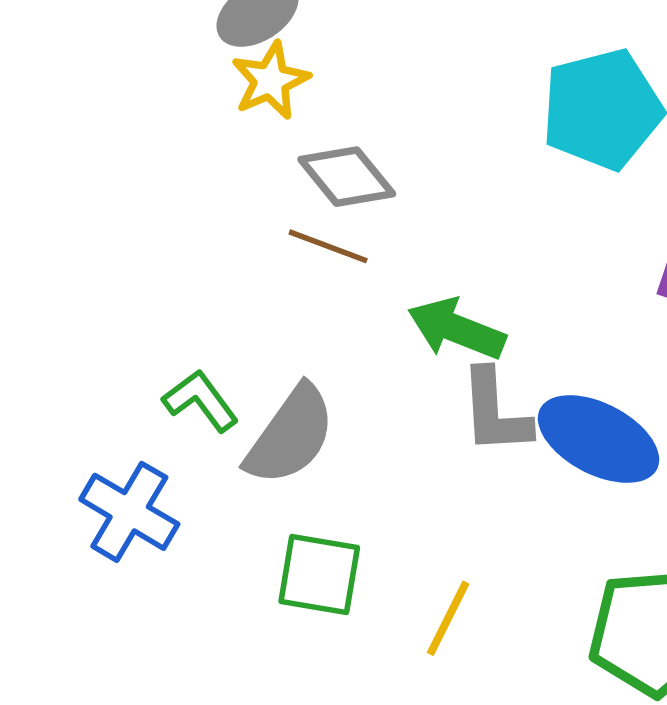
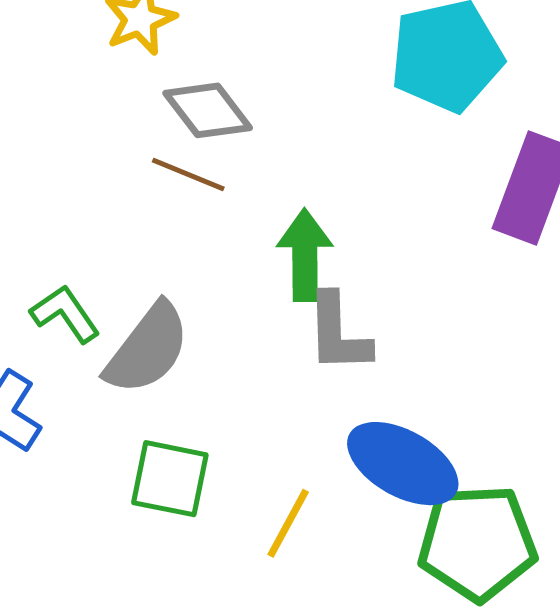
green arrow: (456, 329) -> (305, 255), turned 66
blue ellipse: (599, 439) -> (403, 464), moved

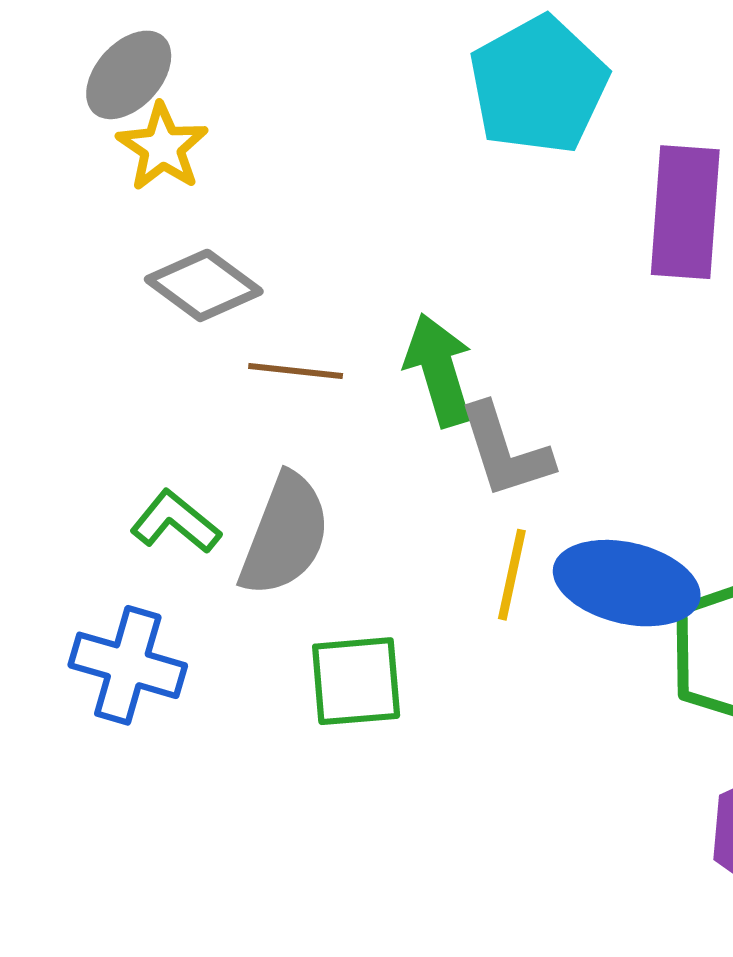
gray diamond: (208, 110) -> (204, 285), moved
brown line: (188, 175) -> (296, 371), moved
yellow line: (288, 523) -> (512, 575), moved

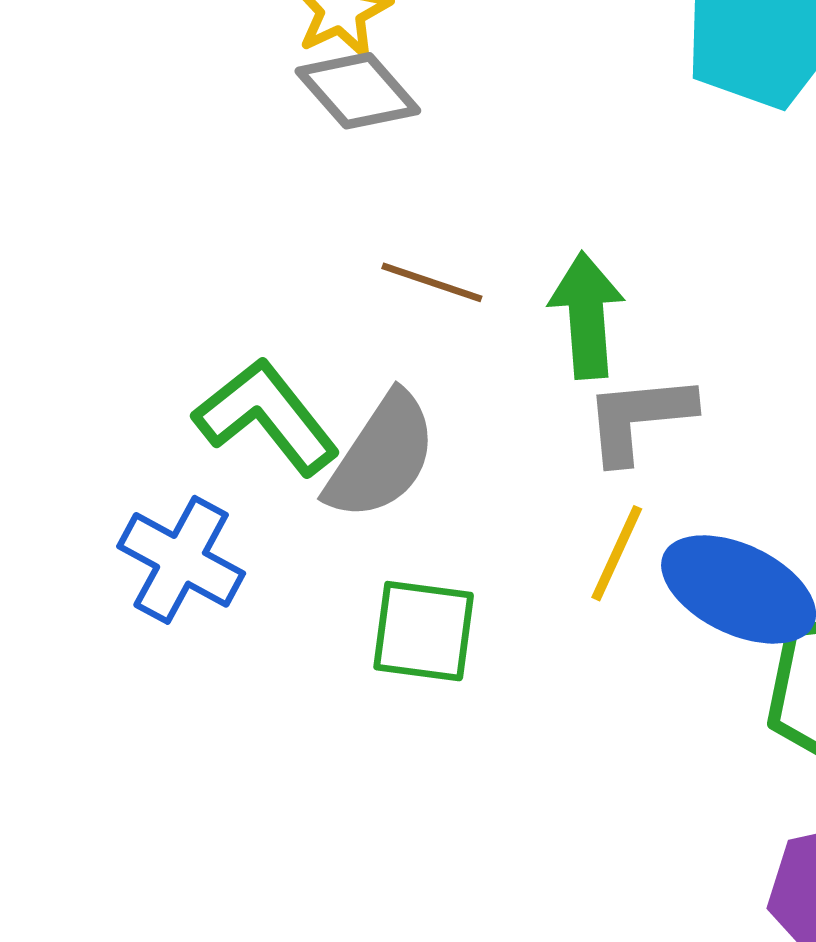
gray diamond: (204, 285) -> (358, 91), moved
gray L-shape: (505, 451) -> (639, 418), turned 90
green L-shape: (175, 522) -> (267, 417), size x1.5

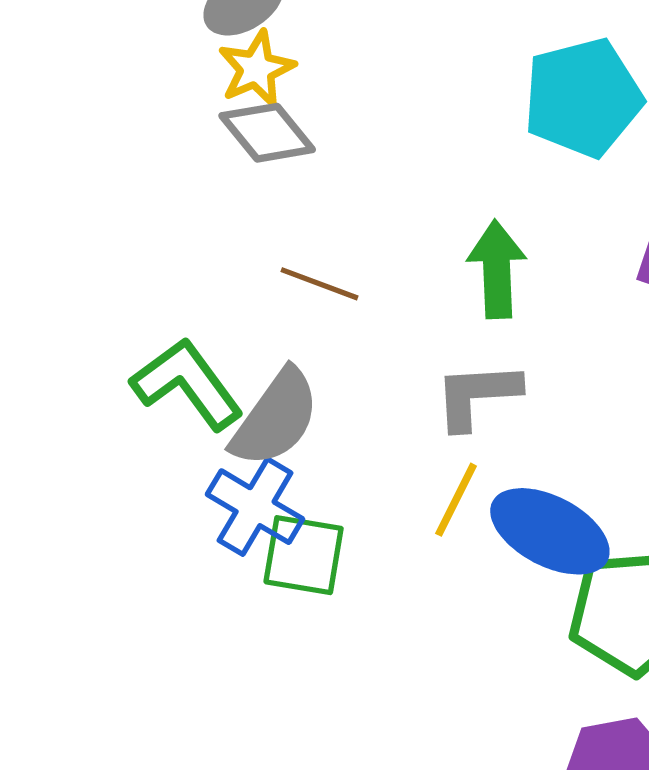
green arrow: (587, 315) -> (497, 269), moved
blue cross: (181, 560) -> (255, 507), moved

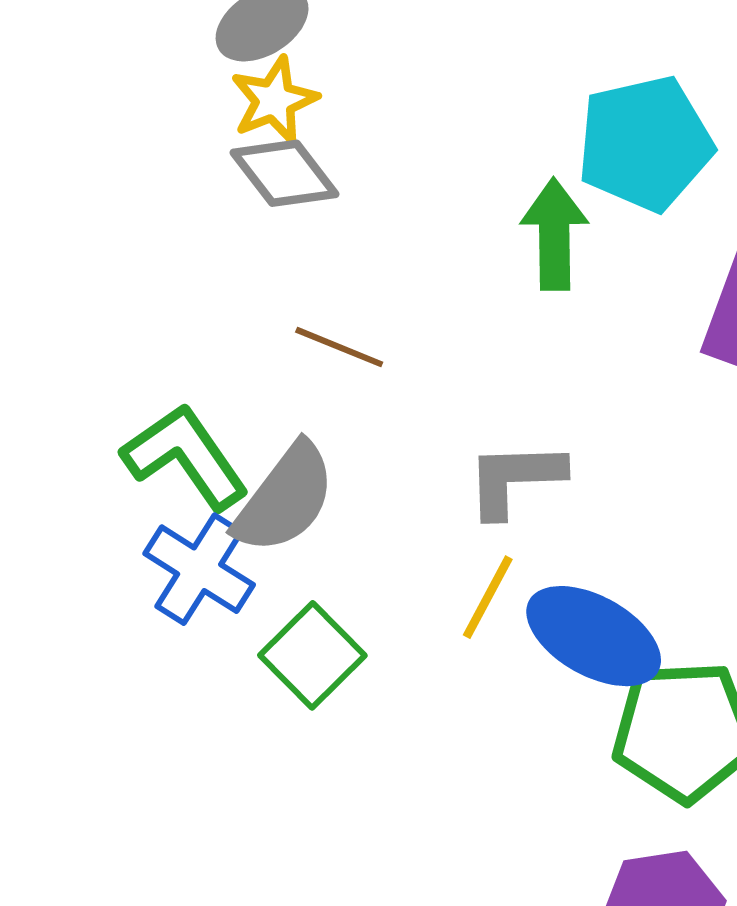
green arrow: (497, 269) -> (554, 234), moved
blue cross: (255, 507) -> (199, 569), moved
green square: (304, 555) -> (312, 655), turned 34

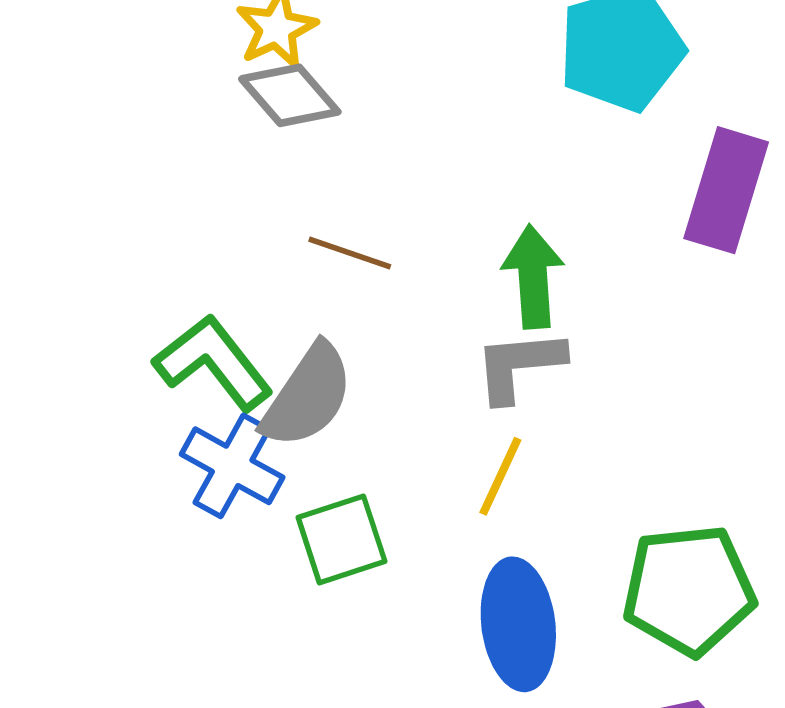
green arrow: (554, 234) -> (533, 277), moved
blue ellipse: (594, 636) -> (518, 624), moved, turned 57
green square: (312, 655) -> (341, 539), turned 30

